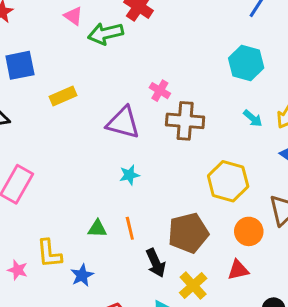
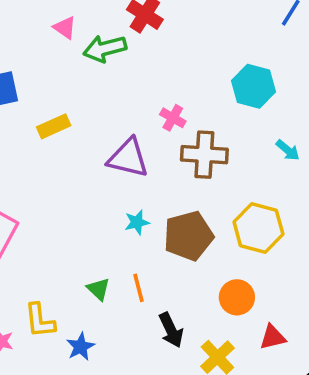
cyan hexagon: (246, 63) -> (254, 86), moved
green triangle: (97, 229) -> (98, 289), turned 42
orange circle: (249, 231) -> (237, 297), moved
brown pentagon: (188, 233) -> (188, 236), moved

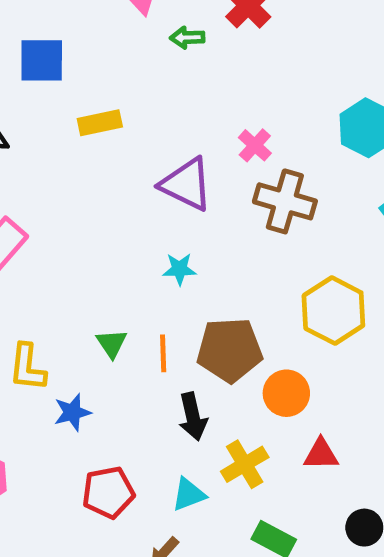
green arrow: (105, 49) -> (187, 38), size x0.6
brown pentagon: (188, 236) -> (230, 350), moved

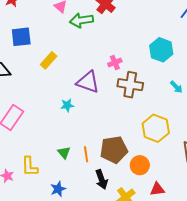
green arrow: (187, 38) -> (81, 20), size x1.6
yellow rectangle: (100, 123) -> (49, 60), turned -30
pink cross: (255, 145) -> (115, 62), turned 32
cyan star: (179, 269) -> (67, 105), moved
blue star: (72, 412) -> (58, 189), moved

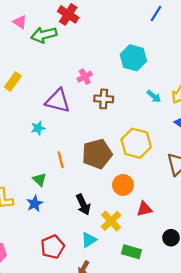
brown cross: (130, 85) -> (104, 99), size x0.7
brown pentagon: (114, 150) -> (97, 154), moved
orange line: (86, 154) -> (61, 160), moved
blue star: (58, 189) -> (35, 203), moved

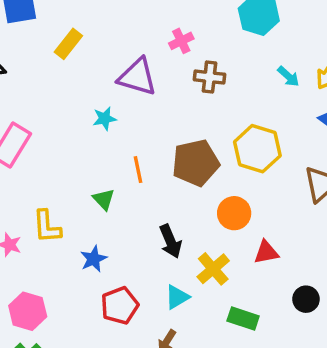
blue star: (35, 203) -> (94, 259), moved

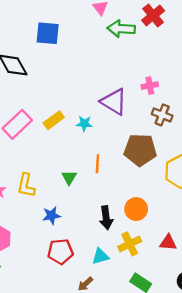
yellow rectangle: (68, 44) -> (54, 120), moved
brown pentagon: (196, 163) -> (140, 150), moved
orange circle: (234, 213) -> (136, 209), moved

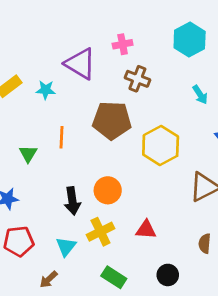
cyan triangle: (100, 256) -> (66, 247), turned -36

